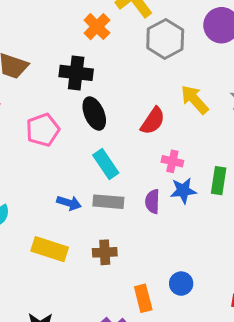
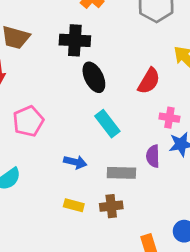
pink pentagon: (43, 130) -> (28, 121), moved
gray rectangle: (108, 202) -> (121, 173), moved
yellow rectangle: (50, 249) -> (74, 205), moved, size x0.6

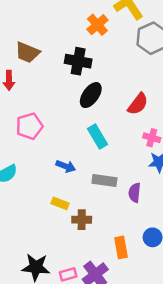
black ellipse: (94, 77) -> (91, 95), turned 55
purple semicircle: (153, 156) -> (135, 193), moved
brown cross: (111, 206) -> (82, 220), moved

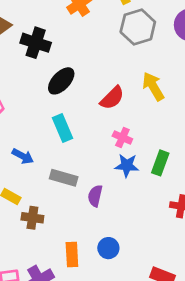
black cross: (78, 61) -> (36, 43), moved

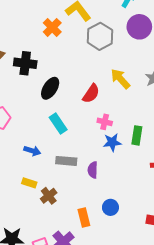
brown cross: (32, 218) -> (49, 196), turned -35

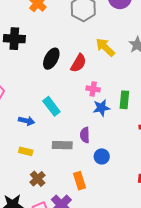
black ellipse: (50, 88) -> (51, 59), moved
cyan rectangle: (58, 124) -> (51, 106), moved
gray rectangle: (66, 161) -> (62, 145), moved
brown cross: (49, 196) -> (38, 179), moved
blue circle: (110, 207) -> (102, 156), moved

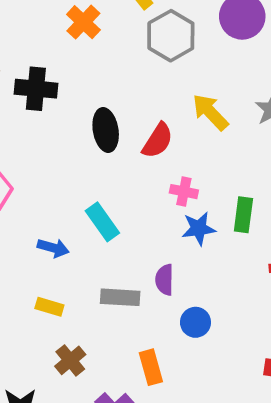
black ellipse: (51, 59) -> (106, 130), turned -40

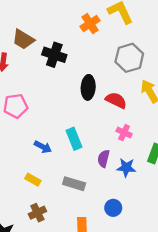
gray hexagon: (171, 36) -> (129, 58), moved
red semicircle: (158, 141) -> (116, 100), turned -110
blue star: (199, 228) -> (126, 168), moved
purple semicircle: (165, 280) -> (104, 159), moved

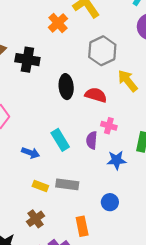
purple semicircle: (104, 159) -> (92, 140), moved
yellow rectangle: (33, 180) -> (40, 186), moved

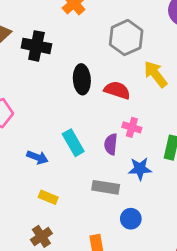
gray rectangle: (67, 184) -> (106, 187), moved

